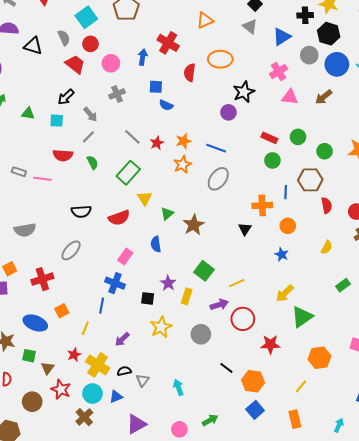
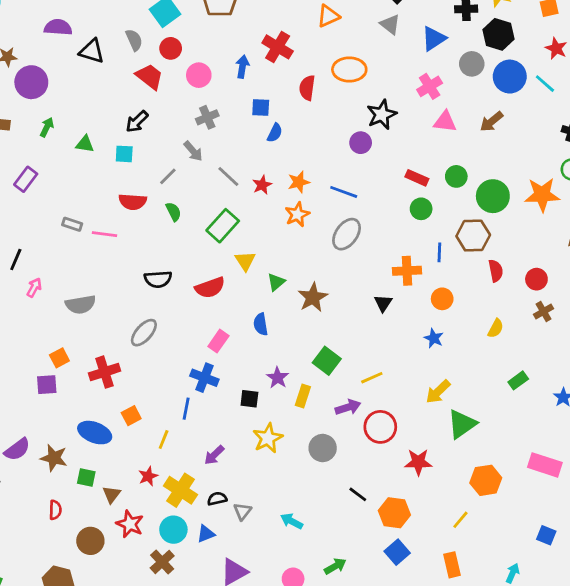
blue semicircle: (166, 105) -> (275, 133), turned -88
gray arrow: (90, 114) -> (193, 151), moved
green circle: (325, 151) -> (493, 196), size x1.5
cyan arrow: (178, 387) -> (292, 521), turned -42

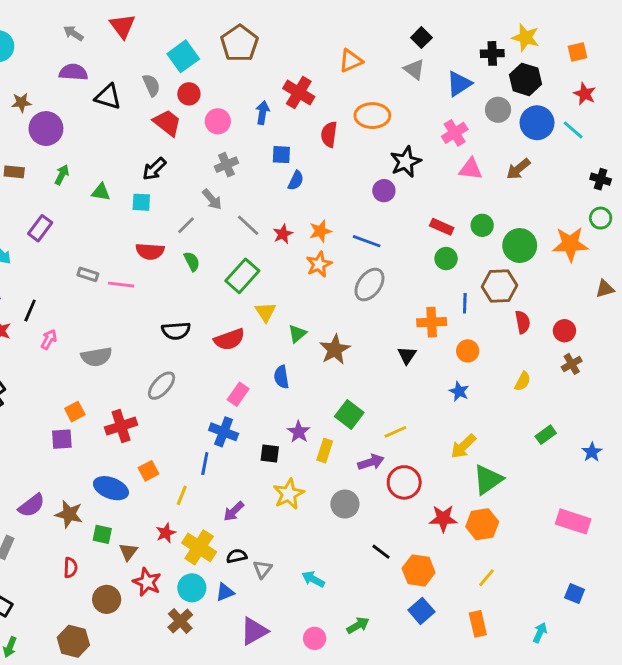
orange hexagon: (486, 480) -> (482, 524), moved

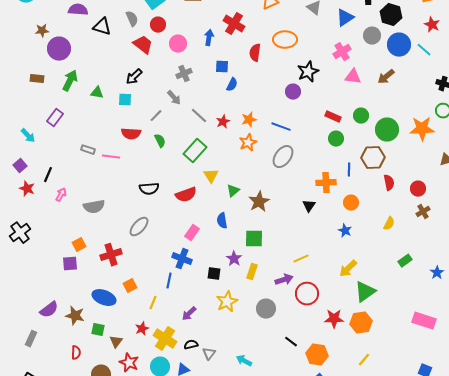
green arrow: (62, 175) -> (70, 81), size x1.5
green square: (349, 415) -> (254, 239), moved, turned -36

